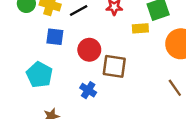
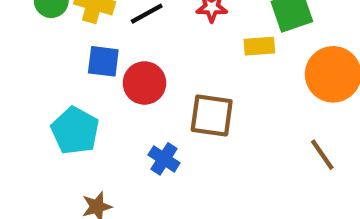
red circle: (89, 50) -> (144, 83), moved

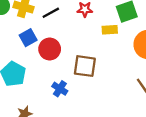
blue square: (103, 61) -> (28, 38), turned -36

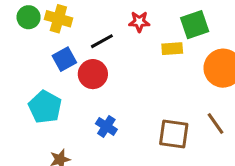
black line: (51, 13) -> (102, 41), moved
brown square: (85, 66) -> (174, 134), moved

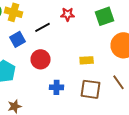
yellow rectangle: (172, 49) -> (87, 60), moved
red circle: (93, 74) -> (41, 59), moved
blue cross: (106, 126) -> (57, 87), moved, turned -32

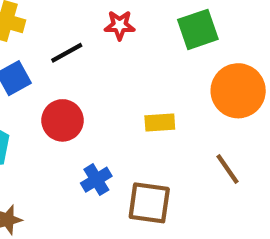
blue cross: (57, 87) -> (96, 180), turned -32
brown square: (91, 89) -> (149, 203), moved

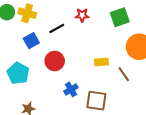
brown line: (228, 169) -> (124, 74), moved

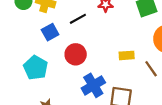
blue cross: (71, 89) -> (93, 85), size x1.5

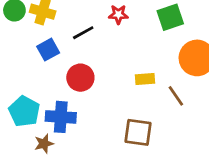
cyan pentagon: (36, 68) -> (24, 111), moved
blue cross: (93, 85) -> (61, 117), moved, turned 35

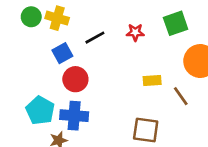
red star: (118, 14) -> (135, 32), moved
red circle: (80, 78) -> (75, 79), moved

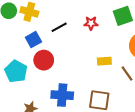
cyan pentagon: (40, 110) -> (16, 71), moved
blue cross: (74, 116) -> (62, 95), moved

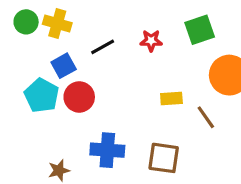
cyan pentagon: (16, 71) -> (42, 95), moved

